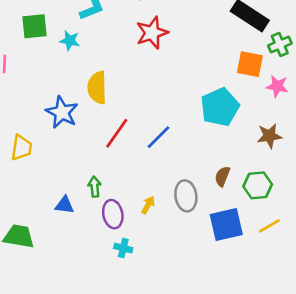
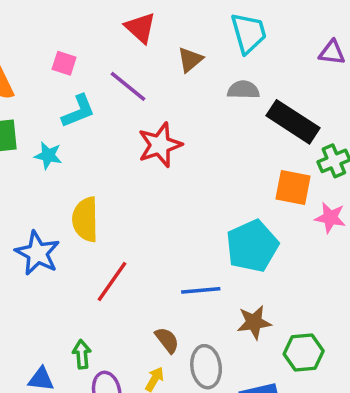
brown star: (269, 136) -> (254, 322), moved
blue line: (158, 137) -> (201, 290), moved, turned 40
brown semicircle: (222, 176) -> (167, 340), moved, turned 120

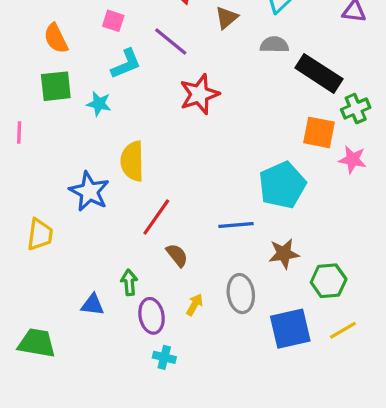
brown semicircle: (167, 340) -> (177, 255), moved

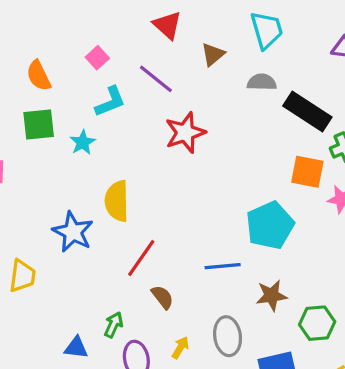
pink square: (113, 21) -> (97, 58), turned 30
cyan star: (99, 104) -> (83, 142), turned 30
green arrow: (129, 282) -> (114, 325), turned 30

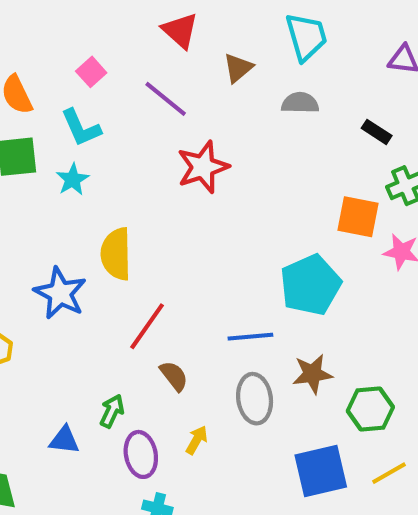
cyan L-shape: (110, 102) -> (81, 128), moved, turned 88
black rectangle: (307, 111) -> (377, 132), moved, size x0.5
gray ellipse: (228, 336) -> (255, 399), moved

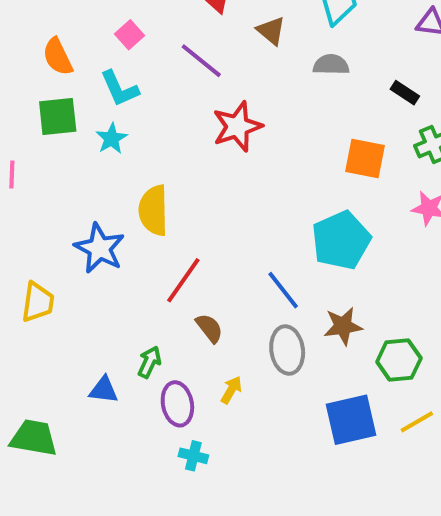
brown triangle: (238, 68) -> (271, 31), turned -40
orange square: (358, 217) -> (365, 158), moved
blue line: (250, 337) -> (283, 290), turned 57

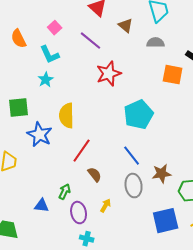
green square: (58, 117) -> (19, 108), moved
orange square: (365, 158) -> (173, 75), moved
cyan pentagon: (341, 240) -> (139, 115), moved

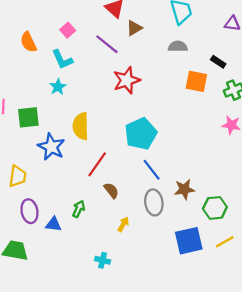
brown triangle: (126, 26) -> (134, 28), moved, turned 49
cyan pentagon: (139, 115) -> (141, 134), moved
purple ellipse: (79, 213) -> (30, 211), moved

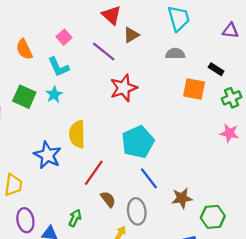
green square: (28, 117) -> (24, 97), moved, turned 30
gray ellipse: (154, 202) -> (137, 211), moved

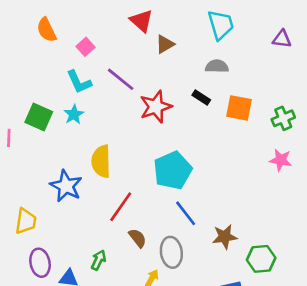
orange semicircle: (24, 49) -> (47, 30), moved
purple line: (104, 52) -> (121, 79), moved
black rectangle: (216, 69) -> (201, 98), moved

